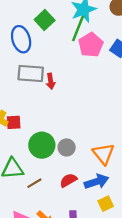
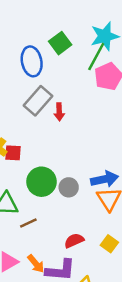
gray rectangle: (31, 74) -> (38, 101), turned -60
red semicircle: (68, 180) -> (74, 241), moved
blue arrow: (96, 182) -> (104, 179), moved
yellow square: (106, 204) -> (109, 244), moved, turned -35

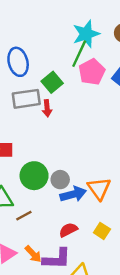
green square: (60, 43) -> (52, 82), moved
gray rectangle: (38, 101) -> (26, 99), turned 44
blue arrow: (104, 179) -> (73, 194), moved

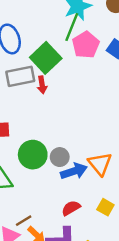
green square: (52, 82) -> (46, 58), size x1.4
brown line: (24, 216) -> (24, 221), moved

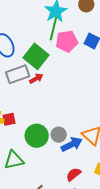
pink pentagon: (86, 45) -> (67, 41), turned 30
red arrow: (42, 85) -> (36, 78), turned -104

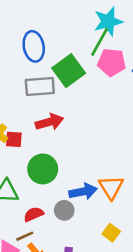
red arrow: (36, 78) -> (49, 122), moved, size x1.5
gray circle: (59, 135) -> (64, 210), moved
red semicircle: (74, 174) -> (34, 214), moved

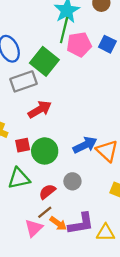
red square: (14, 139) -> (23, 145), moved
blue arrow: (83, 191) -> (85, 145), moved

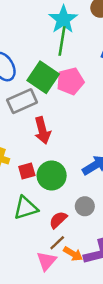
pink pentagon: (79, 45) -> (70, 81), moved
red arrow: (40, 109) -> (42, 130), turned 110

